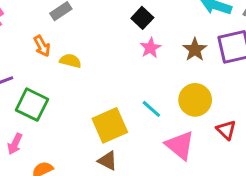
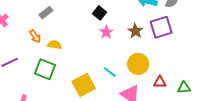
green square: (32, 105) -> (45, 69), moved
red triangle: (226, 130) -> (160, 82), turned -40

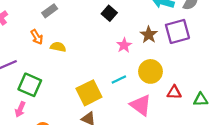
pink star: (106, 32) -> (124, 45), moved
green square: (45, 69) -> (30, 85), moved
cyan line: (110, 72) -> (119, 79), turned -64

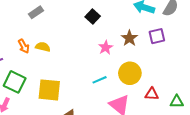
purple square: (177, 31) -> (157, 36), size x0.7
orange arrow: (37, 37) -> (24, 46), moved
yellow square: (89, 93) -> (49, 90), moved, turned 30

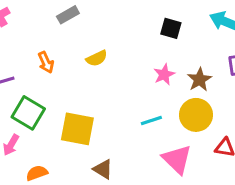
black square: (93, 17) -> (171, 28), moved, turned -32
brown star: (129, 38) -> (200, 80), moved
yellow semicircle: (43, 47) -> (97, 58), moved, turned 136

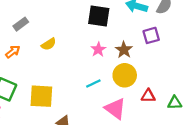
gray rectangle: (68, 15) -> (21, 24), moved
black square: (171, 28) -> (99, 16), size x1.5
orange arrow: (46, 62) -> (13, 52), turned -96

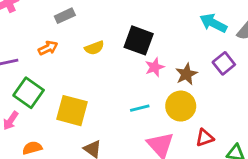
black square: (99, 16) -> (139, 40), moved
purple square: (151, 35) -> (224, 63), turned -35
red triangle: (148, 96) -> (205, 138), turned -32

